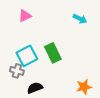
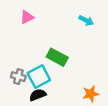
green rectangle: (53, 53) -> (57, 57), turned -36
cyan square: (27, 56) -> (39, 77), moved

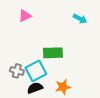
green rectangle: (57, 57) -> (53, 53), turned -30
orange star: (91, 94) -> (63, 87), moved

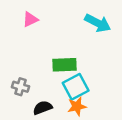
cyan arrow: (80, 19) -> (98, 23), size x1.5
cyan square: (36, 71) -> (76, 87), moved

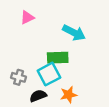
cyan arrow: (98, 23) -> (74, 33), moved
cyan square: (76, 87) -> (49, 74), moved

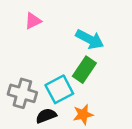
green rectangle: (58, 58) -> (84, 70), moved, turned -54
gray cross: (19, 77) -> (22, 93), size x1.5

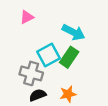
cyan square: (59, 89) -> (49, 55), moved
gray cross: (22, 93) -> (31, 73), moved

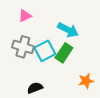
gray cross: (31, 73) -> (23, 47), moved
orange star: (68, 94) -> (86, 81), moved

